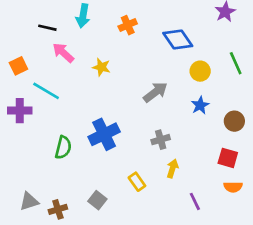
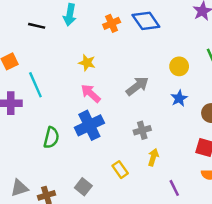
blue diamond: (178, 39) -> (146, 21), moved
pink arrow: (63, 53) -> (91, 93), moved
cyan line: (46, 91) -> (35, 85), turned 35

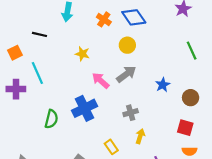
orange cross: (112, 23) -> (104, 19), turned -32
black line: (37, 26) -> (40, 34), moved
yellow circle: (179, 66) -> (127, 45), moved
pink arrow: (91, 93) -> (101, 81), moved

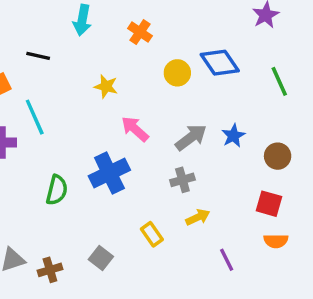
blue diamond: (134, 17) -> (220, 63), moved
gray arrow: (126, 74) -> (191, 137), moved
yellow arrow: (140, 136) -> (198, 217), turned 48

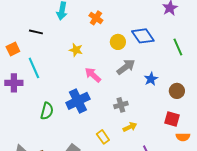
gray arrow: (191, 137) -> (126, 67), moved
orange semicircle: (276, 241) -> (183, 137), moved

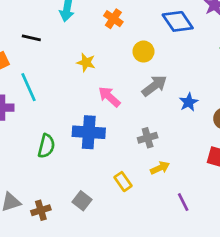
blue diamond: (143, 36) -> (178, 21), moved
blue cross: (78, 101) -> (89, 132), turned 30

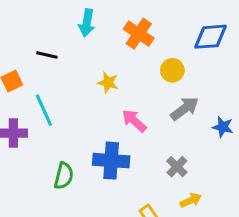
orange cross: (113, 19) -> (139, 34), size x1.4
blue diamond: (178, 21) -> (211, 37), turned -60
blue star: (189, 102) -> (223, 127), turned -30
gray cross: (148, 138) -> (177, 167), turned -30

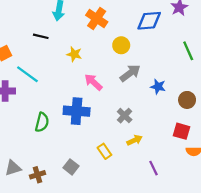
black line: (47, 55) -> (41, 36), moved
cyan line: (44, 110) -> (27, 74), turned -30

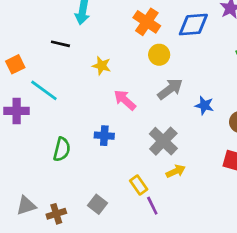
orange cross: (97, 18) -> (147, 22), moved
blue cross: (77, 111) -> (104, 136), size x0.6
gray cross: (125, 116) -> (163, 141), size x1.5
purple line: (154, 168) -> (152, 206), moved

